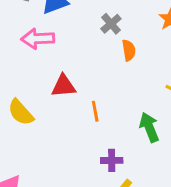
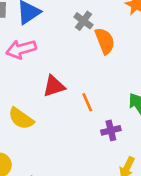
orange semicircle: (129, 50) -> (105, 41), size x1.4
purple cross: (112, 160) -> (111, 130), moved

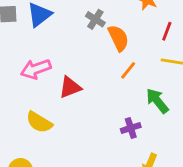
pink arrow: (21, 49) -> (36, 69), moved
orange line: (87, 102) -> (128, 70), moved, turned 66

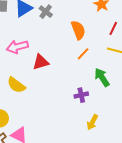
gray cross: (95, 19) -> (46, 12), moved

